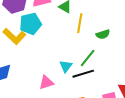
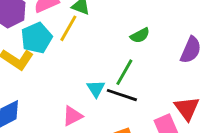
yellow line: (80, 23) -> (68, 28), moved, turned 30
black line: (83, 74) -> (122, 95), turned 45

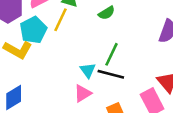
green semicircle: (140, 35) -> (107, 13), moved
pink triangle: (72, 116) -> (83, 93), moved

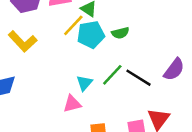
cyan pentagon: (33, 30) -> (91, 35), moved
black line: (111, 74) -> (138, 78), moved

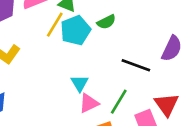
green line: (112, 75) -> (119, 102), moved
pink triangle: (72, 104) -> (89, 103), moved

